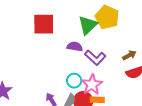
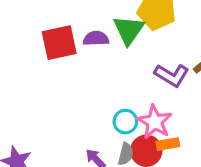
purple semicircle: (75, 47) -> (96, 38), moved
purple L-shape: (95, 58) -> (172, 75), moved

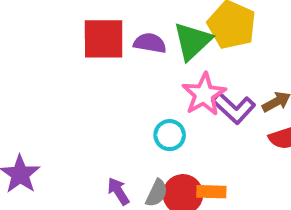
cyan circle: (125, 122) -> (170, 135), moved
pink star: (155, 122) -> (204, 94), moved

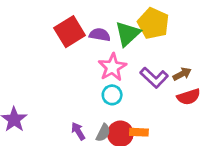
red square: (104, 39) -> (70, 32), turned -32
pink star: (204, 94) -> (112, 67), moved

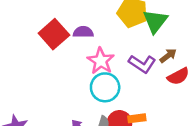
green triangle: (128, 34) -> (155, 21), moved
cyan circle: (112, 95) -> (105, 87), size x1.5

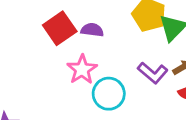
pink star: (101, 61) -> (82, 69), moved

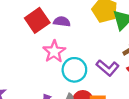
purple L-shape: (153, 73) -> (108, 68), moved

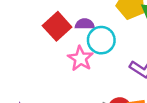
cyan circle: (74, 70) -> (101, 40), moved

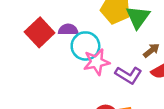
pink star: (81, 59) -> (97, 62), moved, turned 30

